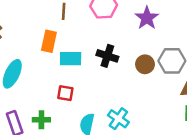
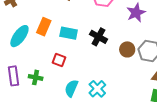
orange rectangle: (49, 41) -> (44, 27), moved

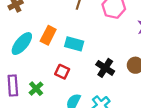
black cross: (98, 37) -> (105, 68), moved
green cross: (36, 77) -> (36, 89), turned 32

